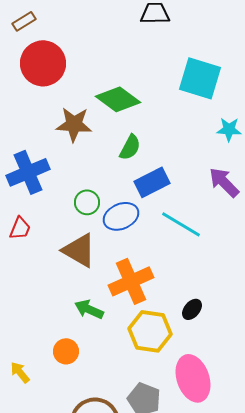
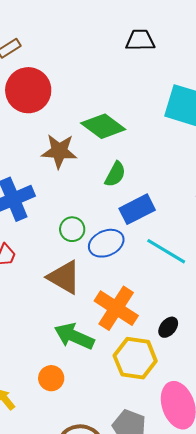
orange cross: (131, 281) -> (116, 308), turned -33
green arrow: (89, 309) -> (74, 336), size x1.4
black ellipse: (192, 309) -> (168, 327), moved

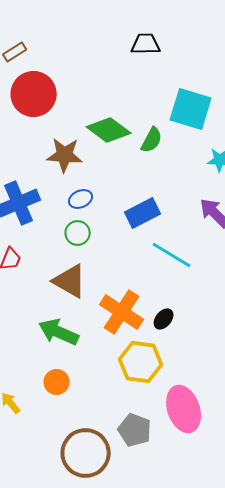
green semicircle: (115, 174) -> (152, 140), moved
blue ellipse: (106, 243) -> (81, 199), moved, size x0.7
black ellipse: (168, 327) -> (164, 319), moved
green arrow: (74, 336) -> (59, 332), moved

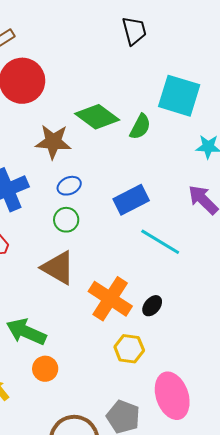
black trapezoid: (146, 44) -> (134, 31), turned 76
green arrow: (59, 332) -> (26, 332), moved
yellow hexagon: (141, 362) -> (129, 349), size x0.7

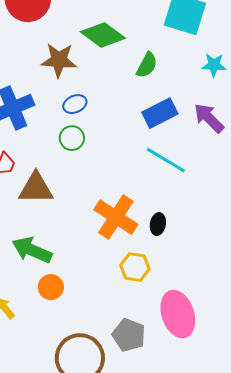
green semicircle: (140, 127) -> (147, 65), moved
blue rectangle: (131, 200) -> (160, 113), moved
brown triangle: (58, 268) -> (36, 188), moved, turned -30
black ellipse: (152, 306) -> (158, 224), turned -30

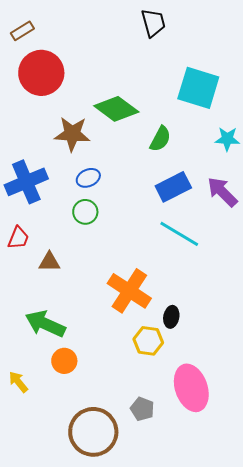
brown triangle: (36, 188) -> (49, 262), size x0.6
black ellipse: (158, 224) -> (171, 317), moved
gray pentagon: (129, 335) -> (142, 409), size x0.7

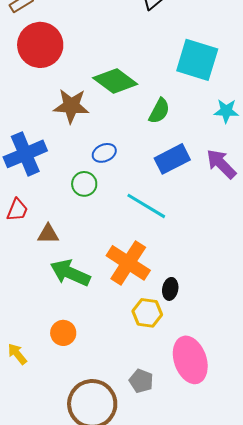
blue ellipse: (88, 178) -> (104, 153), moved
cyan line: (179, 234) -> (146, 206), moved
green arrow: (45, 324) -> (70, 273), moved

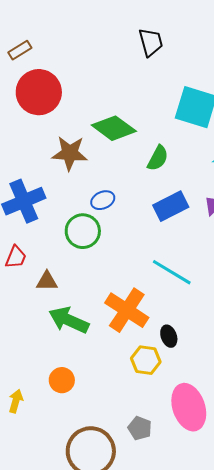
green circle: (84, 184) -> (83, 231), size x1.4
cyan line: (146, 206) -> (172, 272), moved
black ellipse: (170, 289) -> (169, 336), turned -30
yellow arrow: (17, 354) -> (16, 401), turned 55

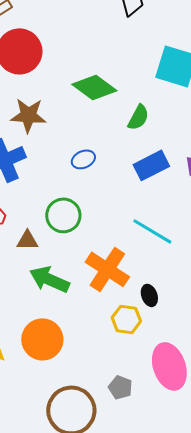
brown star: (70, 153) -> (28, 115), moved
green circle: (83, 231) -> (63, 215), moved
orange circle: (62, 380) -> (42, 339), size x1.6

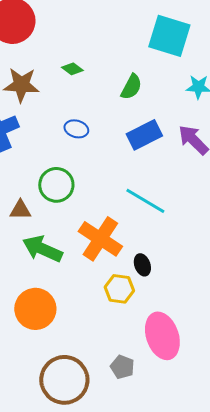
green diamond: (94, 87) -> (72, 69), moved, size x0.5
blue ellipse: (83, 159) -> (76, 129), turned 40
gray pentagon: (120, 387) -> (122, 367), moved

